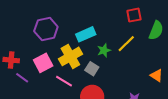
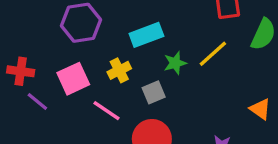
yellow cross: (70, 56) -> (119, 70), size x0.6
gray square: (92, 69) -> (154, 92), turned 32

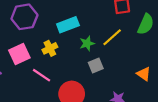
gray square: (154, 92) -> (96, 65), moved

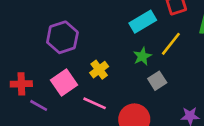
cyan rectangle: (68, 25) -> (143, 22), moved

